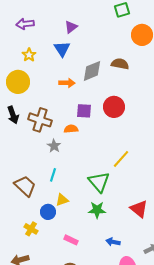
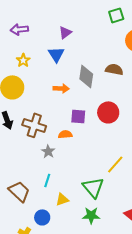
gray diamond: (92, 71) -> (86, 76), turned -60
yellow triangle: (62, 200) -> (62, 199), moved

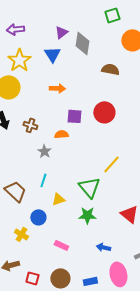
yellow star: (23, 60) -> (19, 60), size x1.6
gray diamond: (86, 76) -> (82, 43), moved
brown cross: (34, 125) -> (30, 125), size x0.6

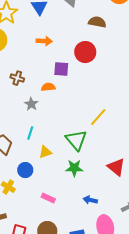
red circle: (104, 112) -> (85, 52), moved

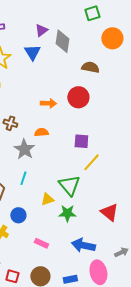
orange arrow: (44, 41) -> (48, 103), moved
purple square: (61, 69) -> (81, 141), moved
gray star: (31, 104) -> (24, 149), size x1.5
yellow triangle: (45, 152) -> (47, 199), moved
blue arrow: (90, 200) -> (83, 245), size x1.6

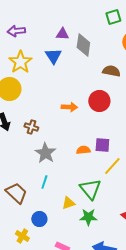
purple triangle: (41, 30) -> (62, 34), turned 40
orange semicircle: (41, 132) -> (83, 150), moved

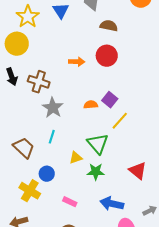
brown semicircle: (111, 71) -> (109, 26), moved
brown cross: (31, 127) -> (39, 82), size x1.5
purple square: (102, 145) -> (110, 100), turned 35
yellow cross: (22, 236) -> (30, 191), size x1.5

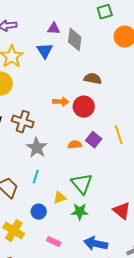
brown semicircle: (109, 26) -> (93, 79), moved
red circle: (107, 56) -> (84, 107), moved
yellow line: (120, 121) -> (119, 135), moved, turned -60
blue circle: (47, 174) -> (39, 212), moved

